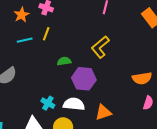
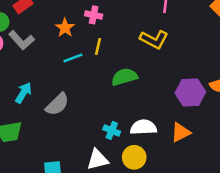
yellow L-shape: (100, 47) -> (154, 39), moved, turned -105
green semicircle: (64, 61) -> (124, 77), size x1.5
purple hexagon: (84, 79) -> (190, 92), moved

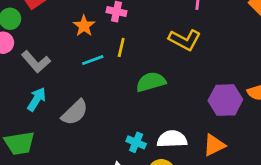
gray L-shape: (21, 40) -> (36, 62), moved

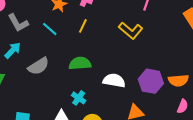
cyan line: (93, 60) -> (50, 29), moved, turned 49
green semicircle: (151, 82) -> (80, 63), moved
white semicircle: (172, 139) -> (114, 81), moved

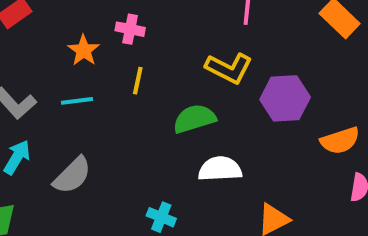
cyan line: (50, 29) -> (77, 101), turned -35
green semicircle: (80, 63) -> (194, 119), moved
purple hexagon: (151, 81) -> (285, 98), moved

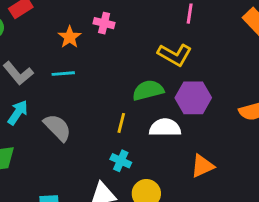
yellow line: (138, 81) -> (121, 123), moved
purple hexagon: (285, 98) -> (193, 98), moved
gray semicircle: (72, 175) -> (57, 128), turned -92

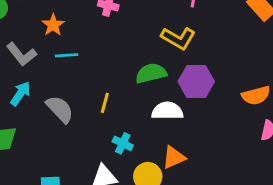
orange star: (70, 37) -> (53, 25), moved
yellow line: (121, 123) -> (105, 103), moved
orange triangle: (202, 166) -> (174, 157), moved

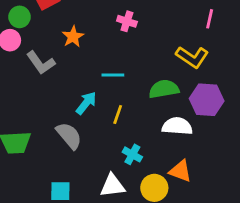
cyan line: (67, 55) -> (113, 75), moved
cyan arrow: (20, 94) -> (86, 103), moved
gray semicircle: (60, 109) -> (69, 136), moved
orange triangle: (174, 157) -> (180, 171), turned 40

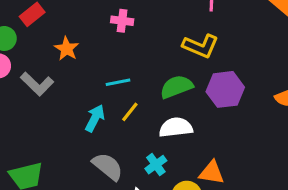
yellow line: (118, 115) -> (130, 112), moved, turned 30
white semicircle: (177, 126) -> (176, 127), moved
gray semicircle: (69, 136) -> (108, 166), moved
cyan cross: (132, 154) -> (156, 165), turned 36

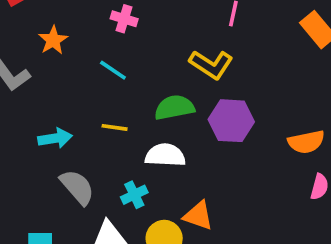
cyan line: (118, 82) -> (113, 70), moved, turned 35
yellow line: (130, 112) -> (115, 127), turned 50
cyan arrow: (95, 118) -> (55, 138), moved, turned 44

